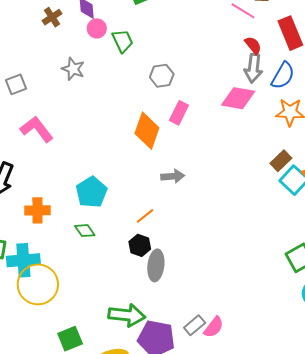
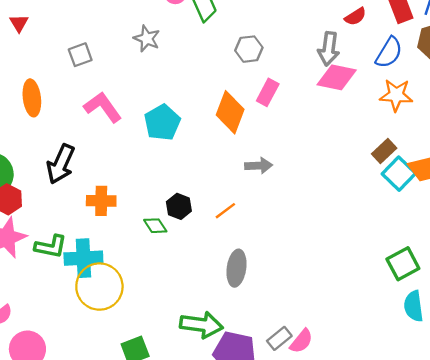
red semicircle: (253, 45) -> (355, 17), turned 96
gray arrow: (253, 68) -> (329, 49), moved
cyan pentagon: (91, 192) -> (162, 122), moved
black hexagon: (140, 245) -> (179, 206), moved

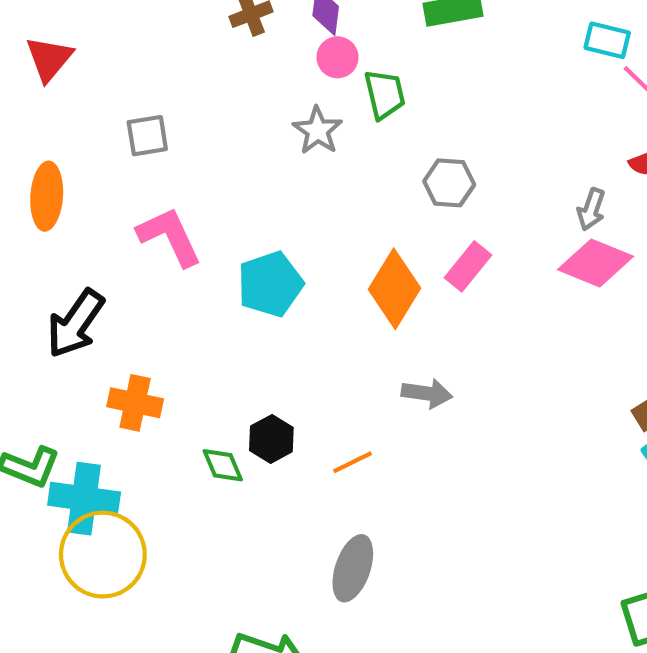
red triangle: (19, 23) -> (49, 59), size x1.4
gray star: (147, 39) -> (318, 130), moved
gray arrow: (329, 49) -> (591, 209), size x0.7

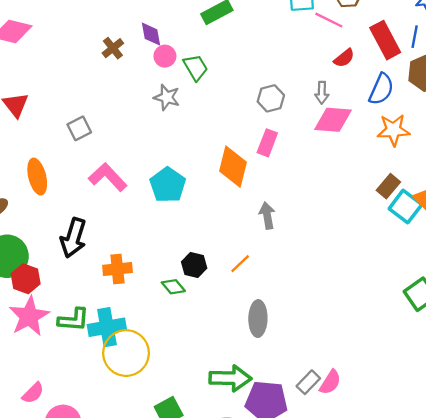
gray hexagon: (449, 183) -> (271, 98), moved
gray arrow: (427, 393) -> (267, 216), turned -90

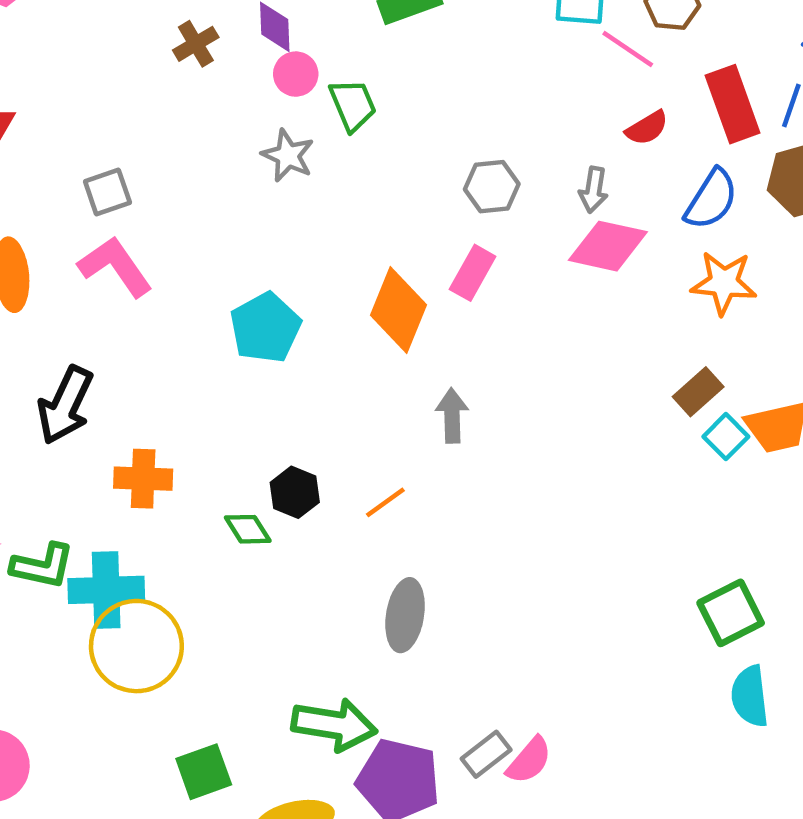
pink L-shape: (108, 177) -> (115, 266), moved
cyan square: (405, 207) -> (726, 437), size x0.7

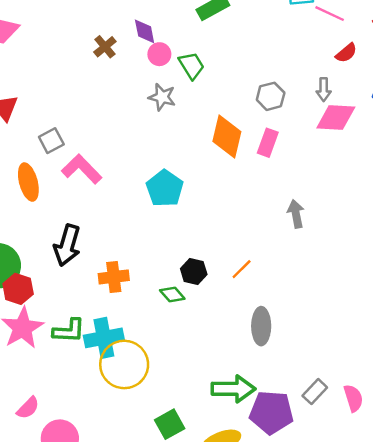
gray square: (107, 192) -> (51, 141), moved
orange diamond: (399, 310) -> (227, 137), moved
gray arrow: (452, 416) -> (296, 214), moved
pink semicircle: (529, 760) -> (353, 398), moved, turned -48

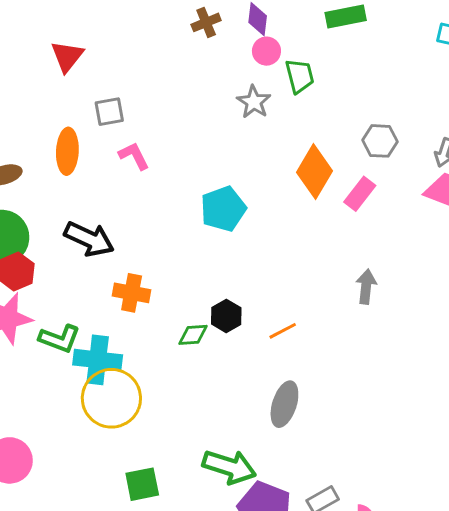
pink L-shape: (82, 169) -> (134, 156), size x0.7
black arrow: (67, 245) -> (89, 239), turned -99
green diamond: (172, 295) -> (193, 335), turned -70

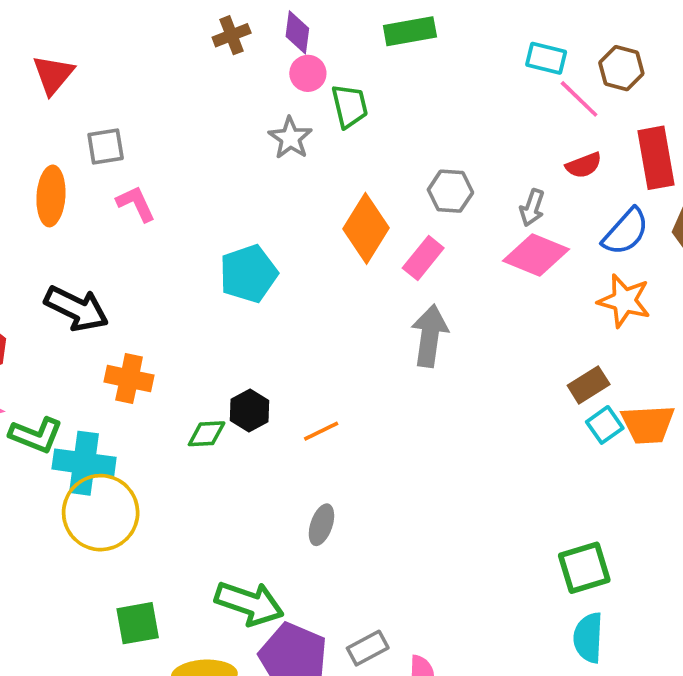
gray arrow: (366, 287) -> (430, 336), moved, size x1.4
gray ellipse: (284, 404) -> (321, 525), size x0.7

